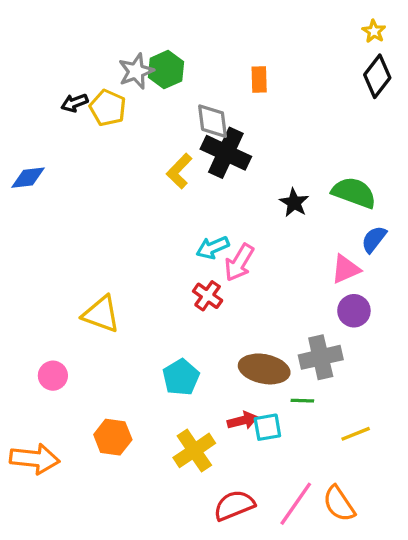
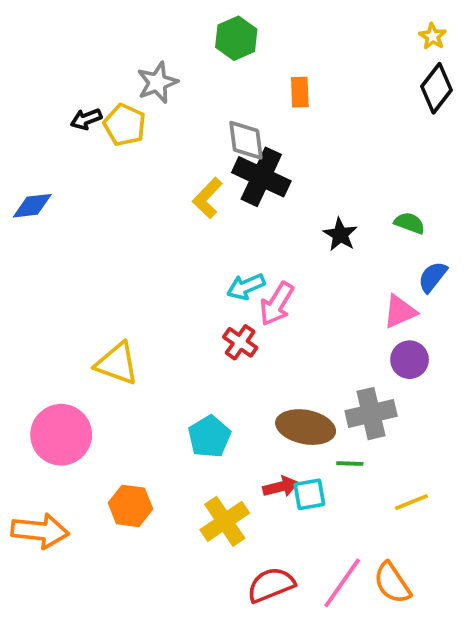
green hexagon: (166, 70) -> (236, 38), moved
green semicircle: (354, 193) -> (410, 223), size x0.6
pink circle: (53, 376) -> (61, 435), size x1.8

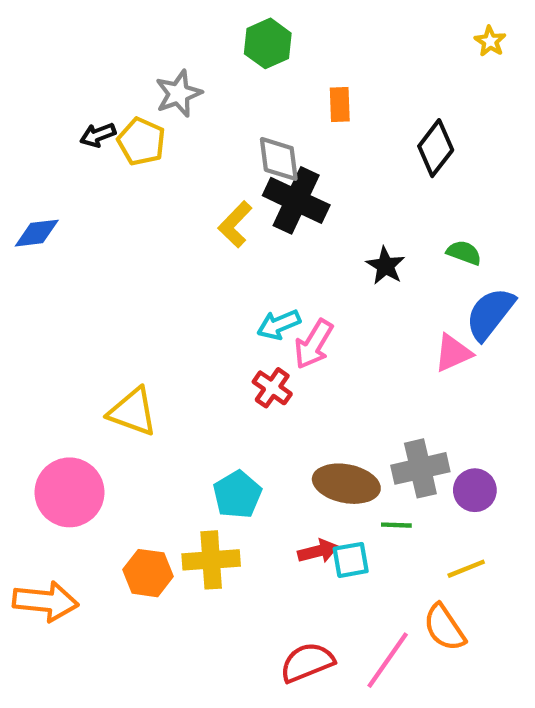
black diamond: (436, 88) -> (436, 148), moved
blue semicircle: (433, 277) -> (490, 314), size x1.5
purple circle: (410, 360) -> (475, 490), moved
yellow cross: (225, 521) -> (211, 560), moved, turned 30
orange semicircle: (392, 583) -> (444, 628), moved

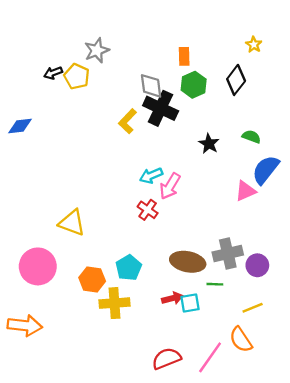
yellow star: (490, 41) -> (254, 45), moved
green hexagon: (268, 43) -> (194, 85), moved
orange hexagon: (148, 573) -> (92, 279), moved

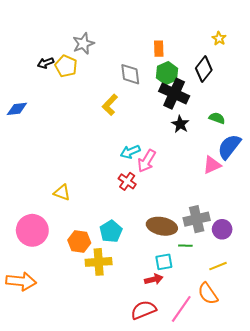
black cross: (161, 108) -> (174, 94), moved
yellow triangle: (72, 223) -> (62, 193), size x0.7
red arrow: (172, 298) -> (154, 279), moved

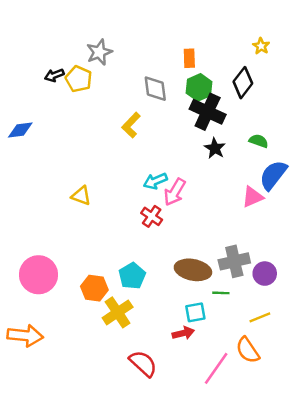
yellow triangle: (62, 193) -> (81, 196), moved
yellow cross: (99, 262) -> (118, 312), turned -30
red semicircle: (144, 310) -> (143, 364), moved, turned 65

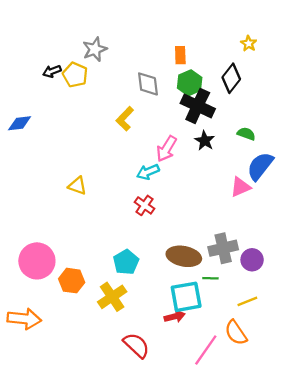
pink arrow: (175, 192) -> (166, 149), moved
orange hexagon: (94, 288) -> (72, 281), moved
cyan square: (195, 312) -> (186, 297), size x1.6

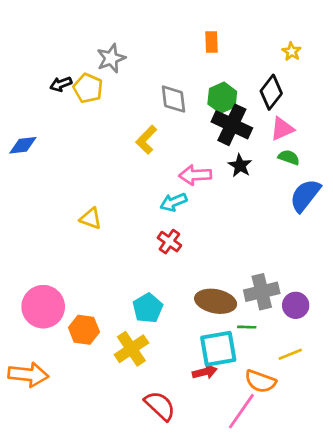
orange rectangle: (180, 55) -> (211, 42), moved
pink arrow: (166, 149) -> (195, 175), turned 56
pink triangle: (240, 187) -> (282, 129), moved
orange semicircle: (236, 333) -> (260, 381), moved, turned -36

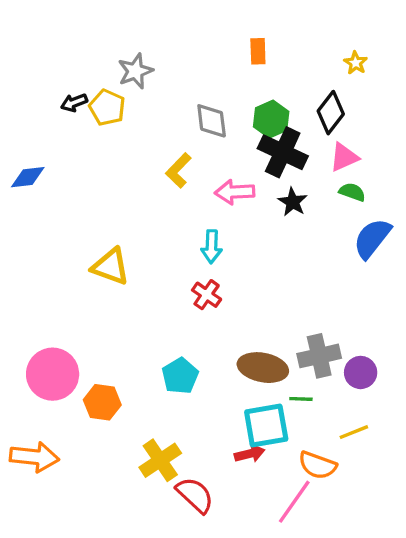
pink arrow: (195, 175) -> (235, 192), moved
cyan arrow: (173, 202) -> (212, 247), turned -65
yellow triangle: (91, 218) -> (111, 267), size x1.4
yellow cross: (131, 349) -> (160, 460), moved

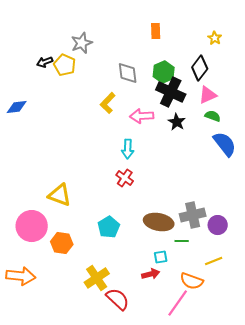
blue semicircle: (372, 238) -> (225, 144), turned 104
yellow triangle: (111, 267) -> (60, 195), moved
cyan square: (266, 425) -> (161, 257), size x0.5

